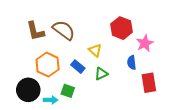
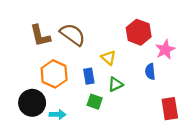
blue rectangle: (78, 67) -> (89, 76), turned 40
red rectangle: (149, 83) -> (170, 109), moved
green square: (68, 91) -> (95, 102), moved

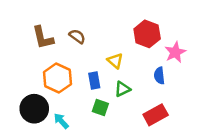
brown semicircle: (73, 35) -> (77, 36), size x0.6
red rectangle: (170, 109) -> (156, 115), moved, turned 70
cyan arrow: (58, 114) -> (61, 121), turned -133

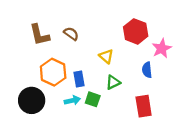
blue rectangle: (94, 80) -> (79, 79), moved
red rectangle: (156, 115) -> (144, 106), turned -70
cyan arrow: (61, 121) -> (72, 100), moved, turned 119

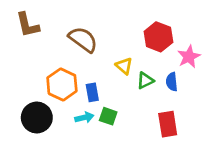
brown semicircle: (71, 34) -> (83, 39), size x1.6
brown L-shape: (40, 35) -> (28, 25), moved
green triangle: (113, 82) -> (145, 80), moved

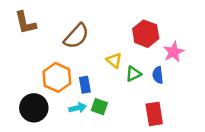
brown semicircle: (83, 39) -> (76, 36), turned 96

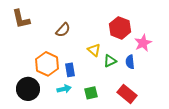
brown semicircle: (76, 36) -> (63, 30), size x0.7
green square: (99, 107) -> (91, 93), moved, turned -32
red rectangle: (154, 114) -> (127, 94), turned -42

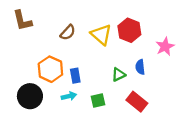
pink star: (143, 43) -> (165, 46), moved
yellow triangle: (94, 50) -> (101, 35), moved, size x1.5
green triangle: (110, 61) -> (119, 75), moved

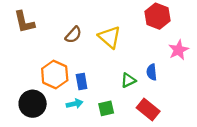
red hexagon: (129, 30) -> (157, 16), moved

